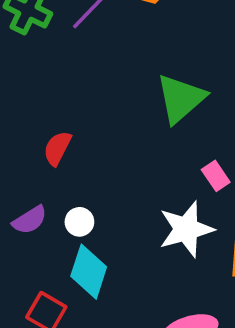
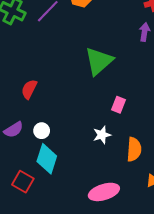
pink rectangle: (216, 176) -> (118, 105), turned 56
white star: (186, 229) -> (102, 135), size x0.6

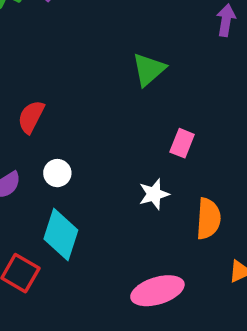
green triangle: (99, 61) -> (149, 69), size x0.7
white circle: (42, 131) -> (57, 173), moved

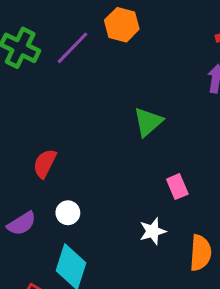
pink rectangle: (182, 143) -> (177, 187), turned -45

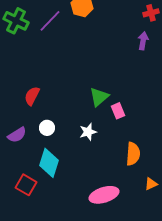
green triangle: (148, 122) -> (99, 97), moved
white star: (153, 231) -> (88, 132), moved

